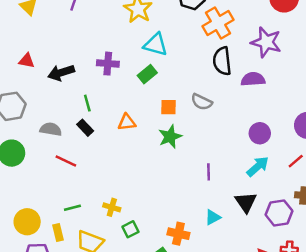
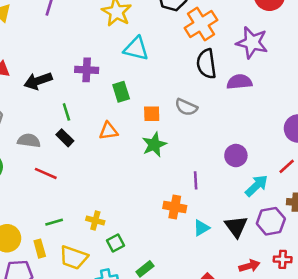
green rectangle: (147, 74) -> (121, 92), moved, turned -66
purple circle: (260, 133) -> (236, 156), moved
cyan arrow: (258, 166) -> (256, 186), moved
black triangle: (246, 202) -> (236, 226), moved
orange cross: (178, 234) -> (175, 207), moved

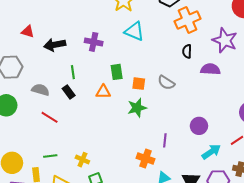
black semicircle: (206, 64) -> (187, 51), size x0.6
green rectangle: (121, 92) -> (117, 72), moved

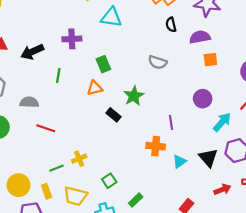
green line: (73, 72) -> (58, 76), turned 32
orange square: (139, 84) -> (210, 60), moved
black rectangle: (69, 92) -> (113, 115), moved
yellow cross: (82, 160) -> (79, 159), moved, turned -32

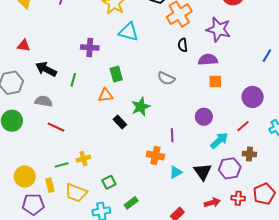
black arrow: (32, 52) -> (46, 69), moved, turned 45

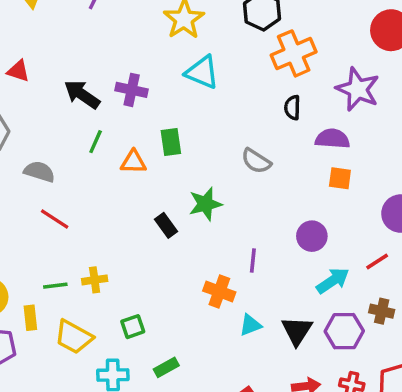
black arrow: (46, 69) -> (82, 94), moved
orange triangle: (105, 95) -> (133, 162), moved

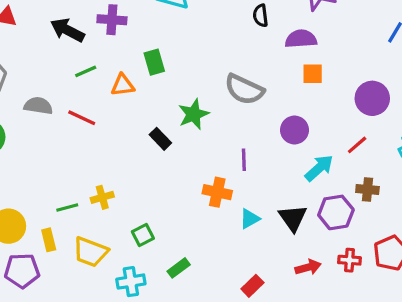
green line: (96, 142) -> (86, 71), turned 50
gray semicircle: (256, 161) -> (244, 89), moved, size x1.4
red line: (55, 219) -> (82, 118), moved

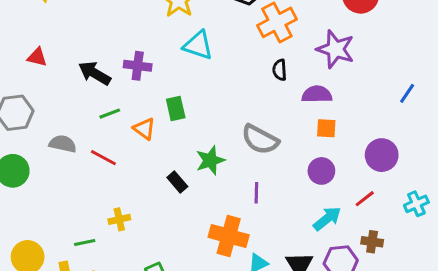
orange triangle: (123, 85) -> (144, 129), turned 40
purple circle: (294, 130) -> (321, 171), moved
purple line: (244, 160) -> (256, 193), moved
orange cross: (217, 192) -> (229, 236), size x1.4
yellow cross: (102, 197) -> (119, 219), moved

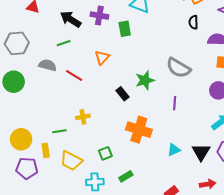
green rectangle: (176, 109) -> (125, 29), moved
green line: (110, 114) -> (64, 43), moved
orange triangle: (144, 129) -> (102, 57), turned 35
orange cross: (229, 236) -> (139, 130), moved

